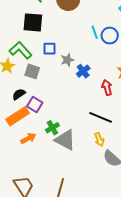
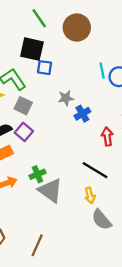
blue square: (50, 49) -> (45, 68), moved
purple square: (35, 104) -> (24, 132), moved

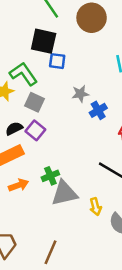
gray triangle: (50, 190) -> (64, 193), turned -48
yellow arrow: (90, 195) -> (95, 207), moved

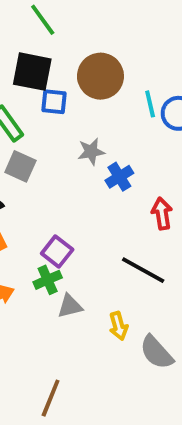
brown circle: (92, 18) -> (100, 76), moved
purple square: (35, 130) -> (57, 251), moved
gray triangle: (64, 193) -> (70, 306), size x0.6

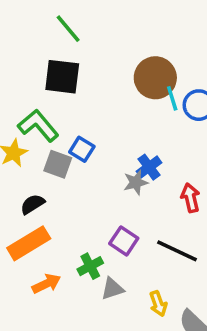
brown circle: (100, 76) -> (155, 78), moved
blue square: (54, 102) -> (82, 149), moved, turned 30
gray star: (91, 152) -> (136, 182), moved
purple square: (57, 251) -> (124, 241), moved

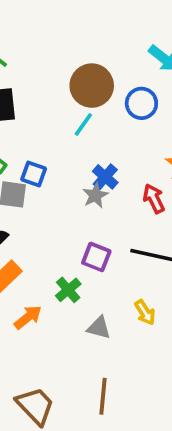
cyan line: (172, 98) -> (83, 124), moved, turned 65
gray triangle: (112, 289) -> (99, 328), moved, turned 45

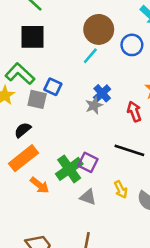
purple square: (96, 257) -> (88, 162), moved
green cross: (68, 290) -> (69, 169), size x1.5
orange arrow: (28, 317) -> (40, 185), turned 72

